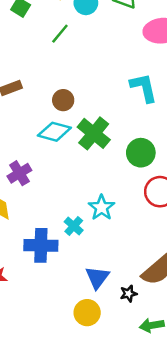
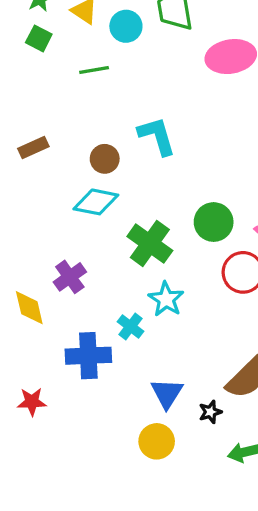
green line: (60, 34) -> (94, 70), turned 45
cyan L-shape: (144, 88) -> (157, 136), moved
green cross: (94, 133) -> (150, 243), moved
purple cross: (19, 173) -> (70, 277), moved

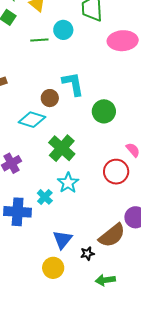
cyan circle: (126, 26) -> (63, 30), moved
brown circle: (105, 159) -> (50, 98), moved
green circle: (214, 222) -> (104, 111), moved

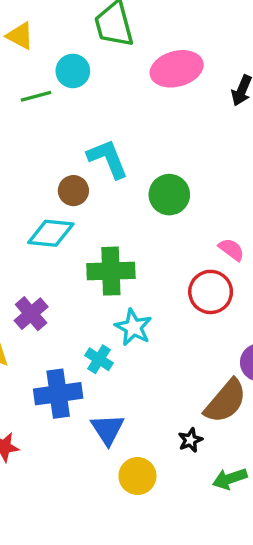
green cross: (62, 148) -> (111, 271), turned -32
blue triangle: (62, 239) -> (108, 429), moved

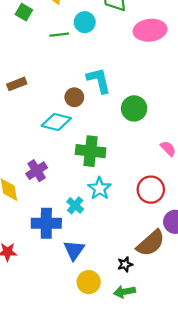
red circle: (211, 292) -> (151, 190), moved
green arrow: (230, 479) -> (124, 292), moved

